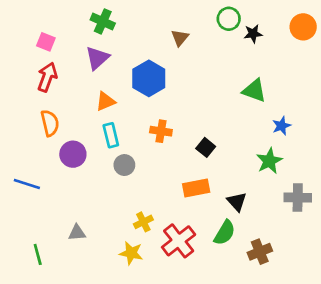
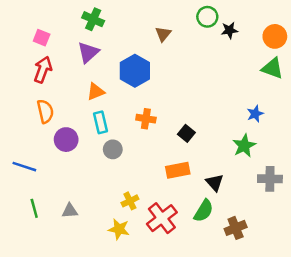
orange circle: (303, 27) -> (275, 36), moved
green triangle: (254, 91) -> (272, 68), moved
green line: (38, 254) -> (34, 208), moved

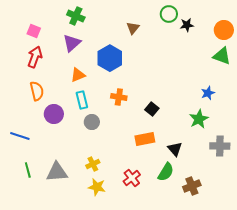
yellow cross: (130, 201) -> (93, 164), moved
gray triangle: (70, 211) -> (57, 172), size x1.6
red cross: (162, 218) -> (132, 178), size x0.7

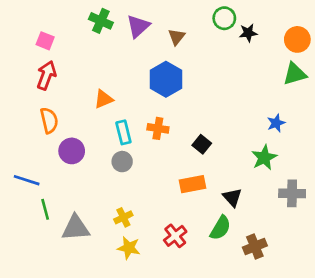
purple triangle: (72, 43) -> (138, 26), moved
green triangle: (222, 56) -> (295, 74), turned -36
blue hexagon: (110, 58) -> (166, 79), moved
cyan rectangle: (82, 100) -> (123, 132), moved
green line: (28, 170) -> (45, 209), moved

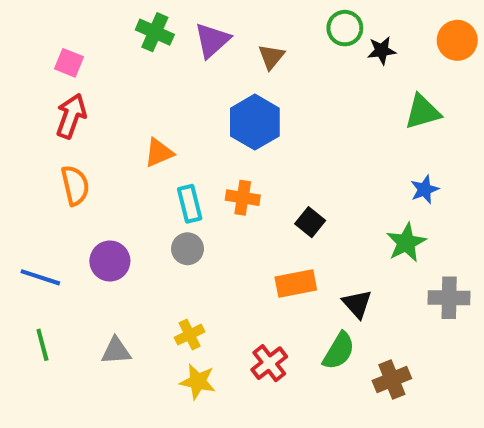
orange circle: (297, 39) -> (457, 40), moved
green triangle: (295, 74) -> (422, 112), moved
purple circle: (72, 151) -> (110, 261), moved
green line: (45, 209) -> (42, 345), moved
gray triangle: (76, 228) -> (116, 351), size x0.7

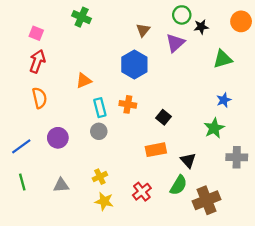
purple triangle: (212, 40) -> (175, 43), moved
blue line: (40, 277) -> (21, 146), turned -54
brown cross: (392, 379) -> (207, 200), size x1.4

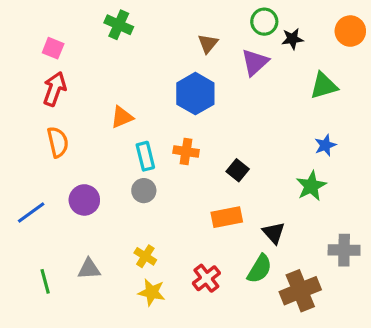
gray cross: (237, 157) -> (344, 250), moved
yellow cross: (100, 177) -> (145, 256), turned -32
green line: (22, 182) -> (45, 281), moved

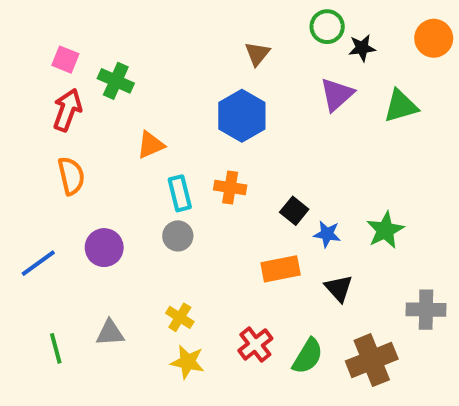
green cross: (119, 25) -> (116, 81), moved
purple triangle: (255, 62) -> (337, 94), moved
blue star: (325, 145) -> (327, 234), moved, turned 30
green semicircle: (260, 269) -> (308, 356), moved

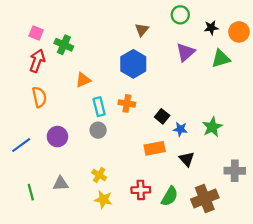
orange circle: (434, 38) -> (239, 32), moved
black star: (362, 48) -> (211, 28), moved
red cross: (255, 345) -> (141, 190), turned 36

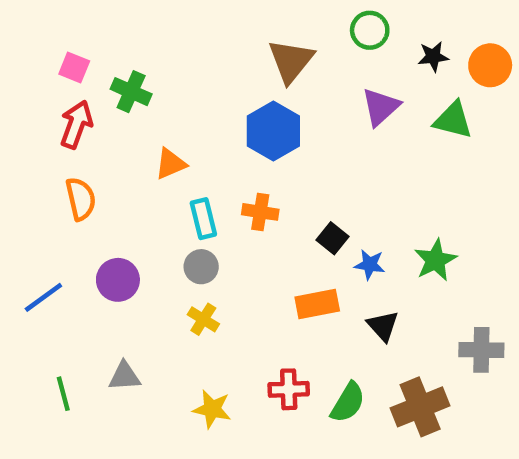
brown triangle: (142, 30) -> (291, 61), size x1.6
green triangle: (221, 59) -> (453, 120), turned 30
yellow cross: (99, 175) -> (203, 319), moved

